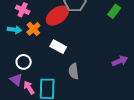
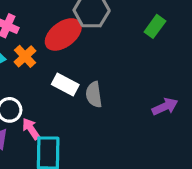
gray semicircle: (74, 71) -> (94, 95), moved
pink arrow: (29, 88) -> (31, 129), moved

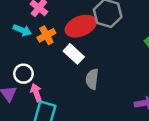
white rectangle: (65, 85) -> (74, 54), moved

